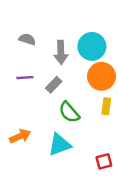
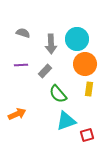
cyan triangle: (60, 145) -> (66, 121), moved

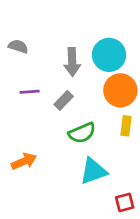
gray semicircle: (23, 33) -> (18, 46), moved
green semicircle: (58, 94) -> (82, 133), turned -72
red square: (87, 135) -> (125, 202), moved

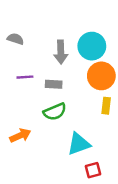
gray rectangle: (64, 100) -> (54, 84), turned 49
green semicircle: (82, 133) -> (55, 112), moved
red square: (125, 202) -> (93, 170), moved

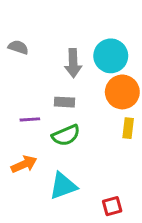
purple line: (25, 77) -> (30, 119), moved
cyan triangle: (79, 144) -> (63, 186), moved

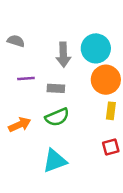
purple line: (30, 119) -> (26, 78), moved
orange arrow: (24, 164) -> (20, 125), moved
red square: (112, 206) -> (111, 147), moved

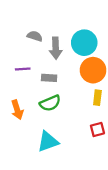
gray semicircle: (16, 41) -> (35, 36), moved
orange arrow: (20, 125) -> (17, 110), turned 96

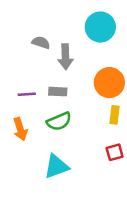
cyan circle: (84, 43) -> (100, 27), moved
purple line: (23, 69) -> (27, 94), moved

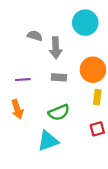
gray rectangle: (58, 92) -> (59, 77), moved
green semicircle: (59, 121) -> (59, 112), moved

